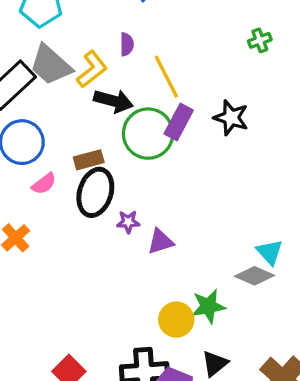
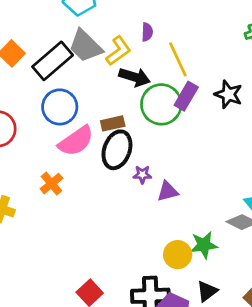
pink semicircle: (44, 184) -> (76, 141), size x1.8

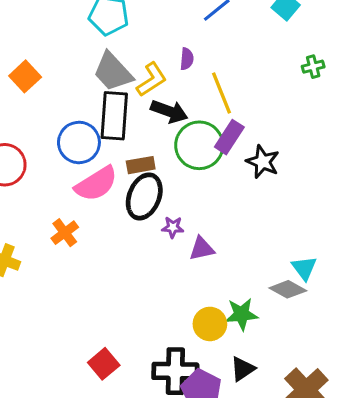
black rectangle: (53, 61) -> (114, 116), moved, turned -48
black star: (228, 94) -> (263, 162), moved

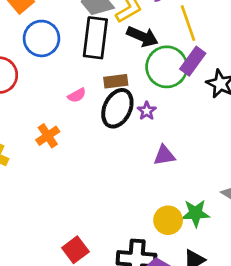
blue circle: (79, 142) -> (42, 38), moved
pink semicircle: (96, 184) -> (77, 95), size x0.5
purple star: (173, 227) -> (147, 111), moved, turned 30

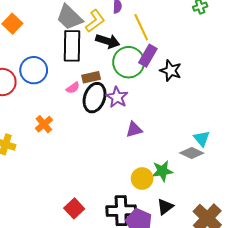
blue circle: (42, 38) -> (34, 70), moved
pink semicircle: (77, 95) -> (73, 88), moved
purple star: (147, 111) -> (117, 97), size x1.5

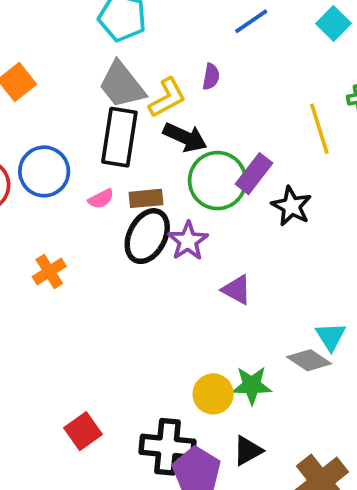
yellow line: (141, 27) -> (319, 129), moved
pink semicircle: (73, 88) -> (101, 199), moved
purple triangle: (134, 130) -> (237, 290), moved, turned 36

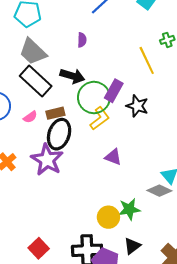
yellow L-shape: (167, 98) -> (100, 118), moved
black rectangle: (119, 137) -> (36, 81), turned -48
purple star: (188, 241) -> (47, 160), moved, size x1.4

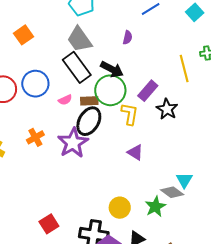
green circle: (94, 98) -> (110, 90), moved
yellow L-shape: (100, 118) -> (130, 114), turned -55
green star: (129, 209) -> (155, 207), moved, turned -30

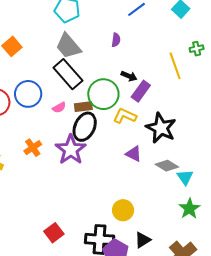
black arrow: (112, 69) -> (129, 76), moved, size x0.7
black star: (167, 109) -> (161, 128), moved, size x1.4
yellow L-shape: (130, 114) -> (125, 116), turned -70
gray diamond: (172, 192) -> (167, 166), moved
green star: (155, 207) -> (189, 209), moved

